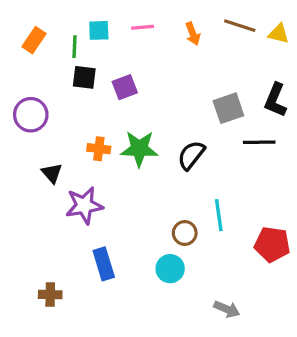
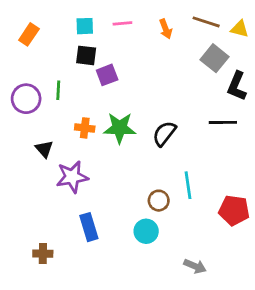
green line: (75, 47) -> (58, 90), moved
black square: (84, 77) -> (86, 55), moved
gray square: (228, 108) -> (215, 58), moved, turned -32

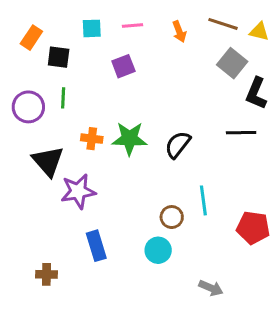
black square: (86, 55) -> (59, 57), moved
purple square: (107, 75) -> (123, 66), moved
black triangle: (44, 149) -> (48, 161), size x1.6

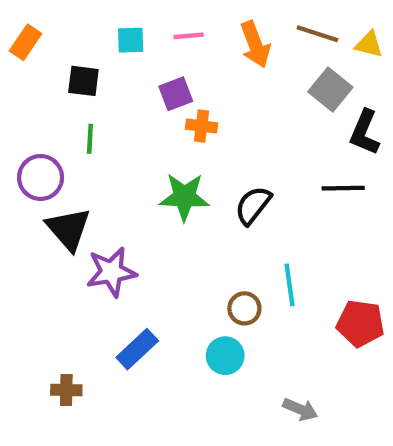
orange arrow: (179, 31) -> (255, 44), size x1.5
orange rectangle: (31, 38) -> (26, 42), moved
purple circle: (28, 107) -> (41, 177), moved
orange cross: (92, 139) -> (202, 126), moved
blue rectangle: (96, 246) -> (137, 349), turned 64

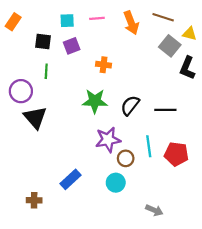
yellow triangle: (369, 44) -> (190, 34), moved
purple square: (176, 94) -> (72, 46), moved
black line: (343, 188) -> (165, 110), moved
purple star: (111, 272) -> (108, 140), moved
red pentagon: (360, 323) -> (176, 154), moved

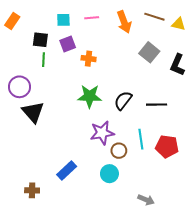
yellow triangle: (190, 34) -> (178, 24), moved
gray square: (170, 46) -> (149, 52), moved
orange cross: (104, 65) -> (89, 59), moved
green line: (46, 71) -> (44, 60), moved

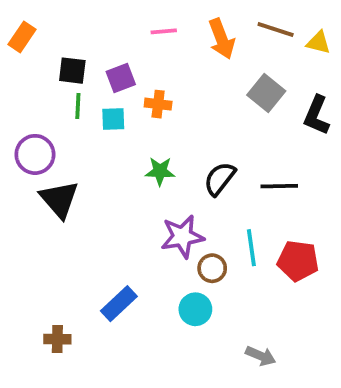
cyan square: (63, 20) -> (113, 119), moved
green star: (90, 96) -> (160, 171), size x0.7

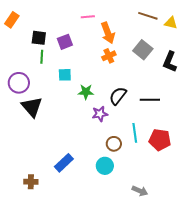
orange arrow: (221, 39) -> (108, 33), moved
orange cross: (158, 104) -> (109, 56), moved, turned -32
cyan square: (113, 119) -> (65, 75), moved
purple star: (182, 237) -> (100, 114), moved, size x0.7

